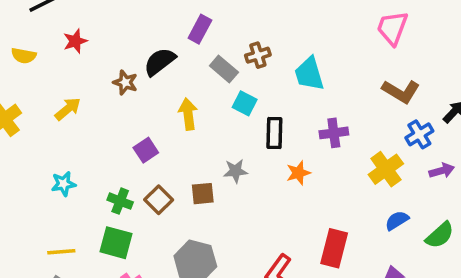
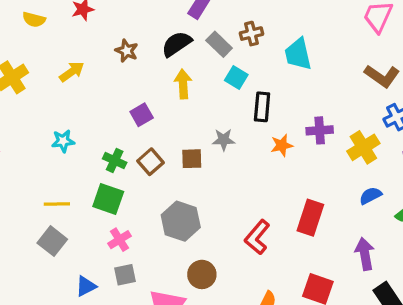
black semicircle: (160, 62) -> (177, 44), moved
purple cross: (334, 133) -> (320, 130), moved

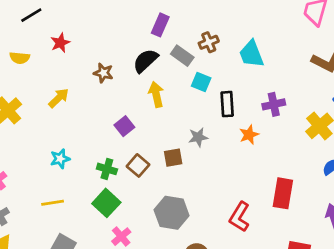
purple cross: (320, 130) -> (274, 104), moved
green square: (108, 199) -> (106, 203), turned 32
yellow line: (57, 204) -> (53, 203), moved

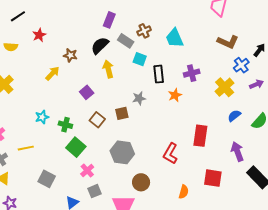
yellow arrow: (59, 98) -> (52, 73), moved
green cross: (107, 169) -> (65, 125), moved
yellow line: (53, 203) -> (26, 148), moved

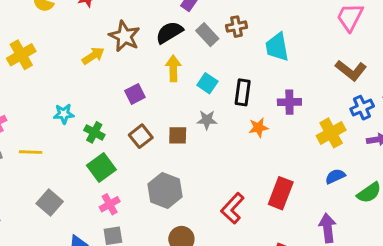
brown star: (70, 55) -> (125, 36), size x1.5
cyan square: (140, 59) -> (207, 83), moved

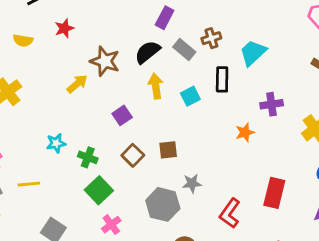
cyan trapezoid: (277, 47) -> (253, 53), turned 64
cyan square: (207, 83) -> (190, 96), turned 36
black rectangle: (243, 92) -> (222, 79), moved
gray star: (207, 120) -> (192, 183), moved

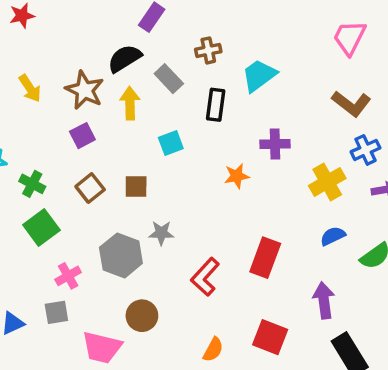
gray rectangle: (184, 50) -> (169, 79), moved
brown star: (105, 61) -> (85, 90), moved
yellow arrow: (77, 84) -> (30, 88), turned 90
cyan square: (190, 96) -> (171, 143), moved
pink cross: (111, 225) -> (68, 276), moved

